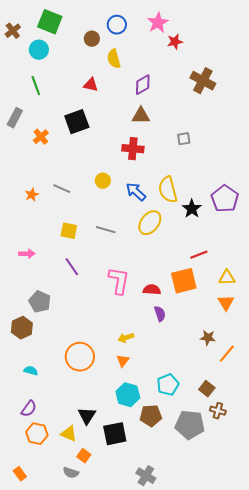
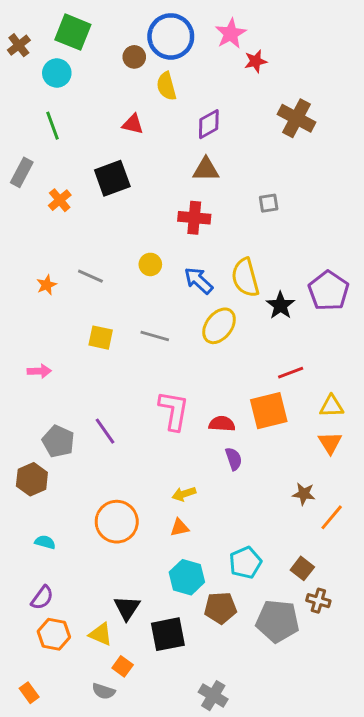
blue circle: (117, 25) -> (171, 36), size x1.6
purple line: (72, 267) -> (105, 431), moved
orange triangle: (123, 361) -> (180, 528), turned 40

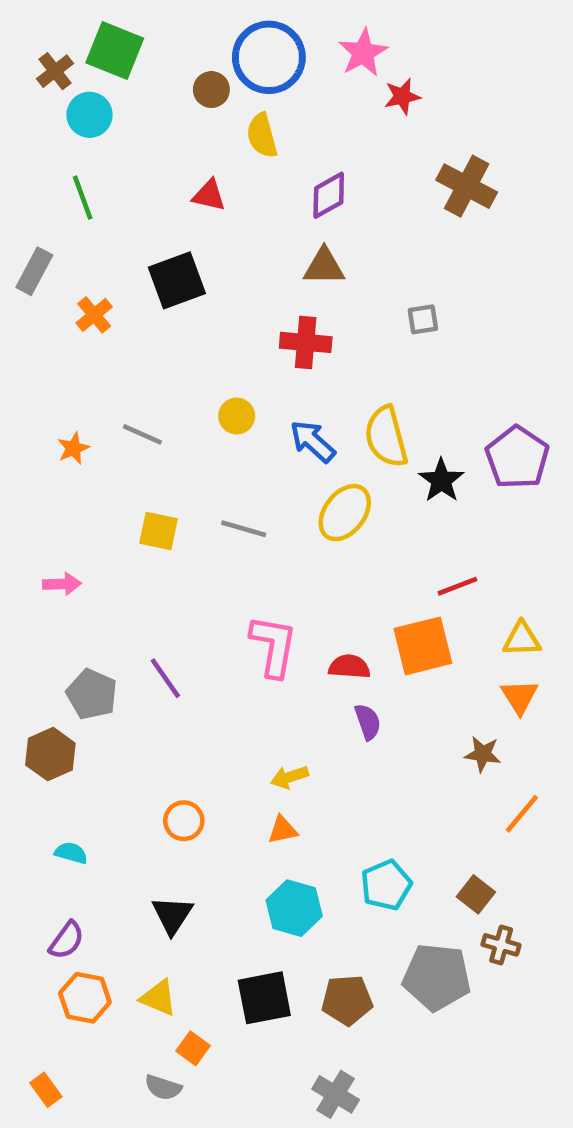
brown cross: (19, 45) -> (55, 71), moved
brown star: (304, 494) -> (483, 754), moved
orange circle: (117, 522) -> (184, 821), size x0.6
black triangle: (127, 608) -> (172, 915), moved
brown pentagon: (220, 608) -> (347, 1000), moved

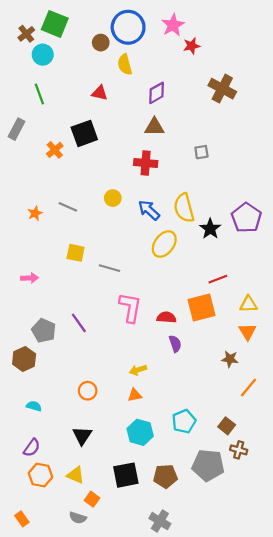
orange cross: (94, 315) -> (55, 150), moved
gray line: (244, 529) -> (109, 268), moved

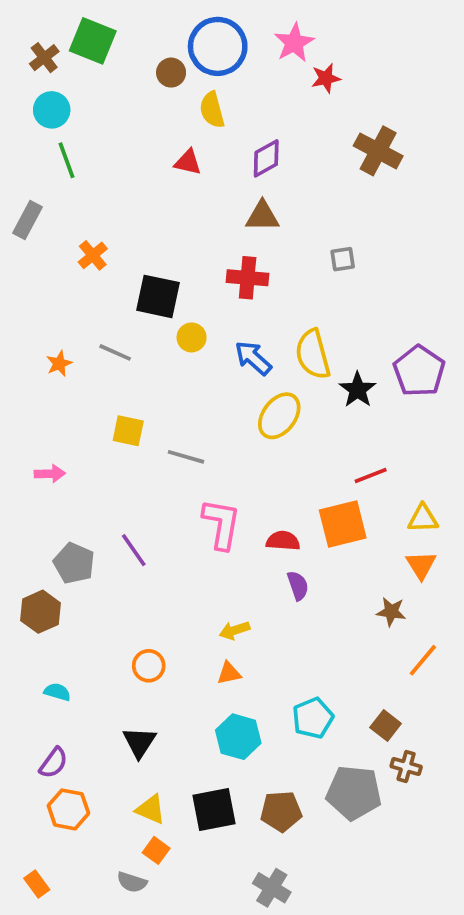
cyan circle: (43, 55) -> (52, 110), moved
red triangle: (100, 93) -> (188, 162), moved
black square: (84, 133) -> (158, 296), moved, turned 32
yellow triangle: (76, 475) -> (151, 809), moved

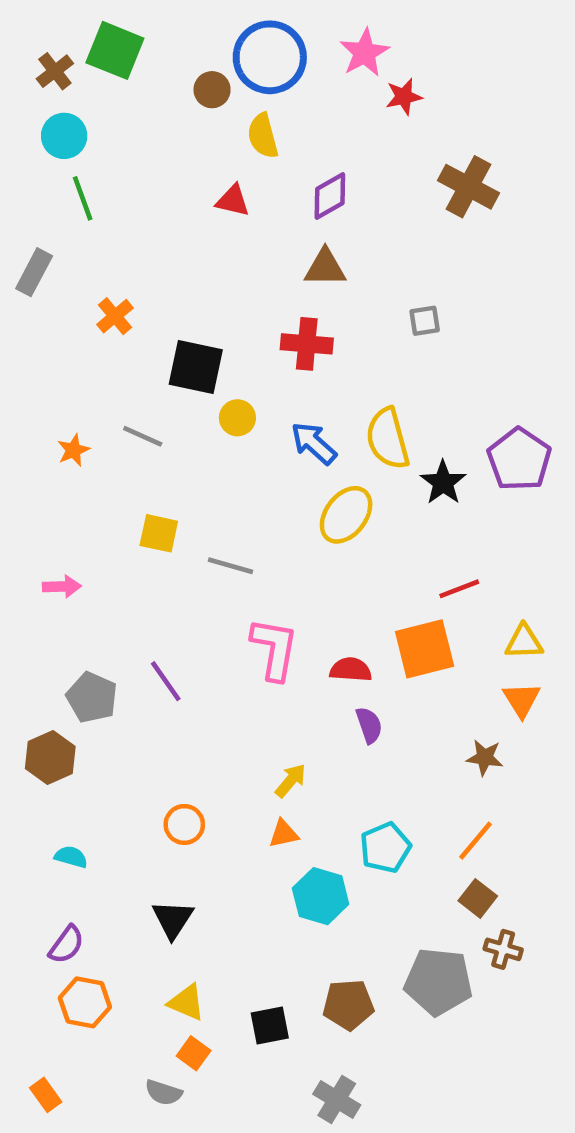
yellow arrow: (234, 630) -> (291, 781), turned 148
orange line: (423, 660) -> (475, 841), moved
cyan pentagon: (313, 718) -> (385, 848), moved
cyan hexagon: (238, 737) -> (321, 896), moved
black square: (214, 809) -> (270, 1026), moved, size x0.7

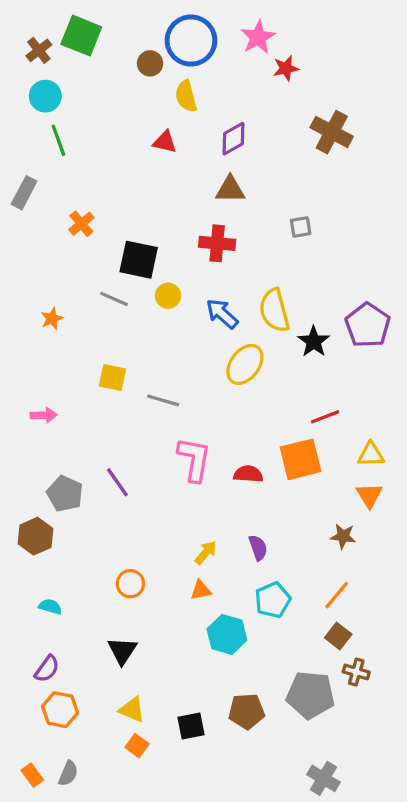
gray line: (143, 436) -> (114, 299), moved
purple semicircle: (369, 725) -> (258, 548), moved
gray semicircle: (163, 1093) -> (68, 773), moved, turned -85
gray cross: (337, 1099) -> (323, 778), moved

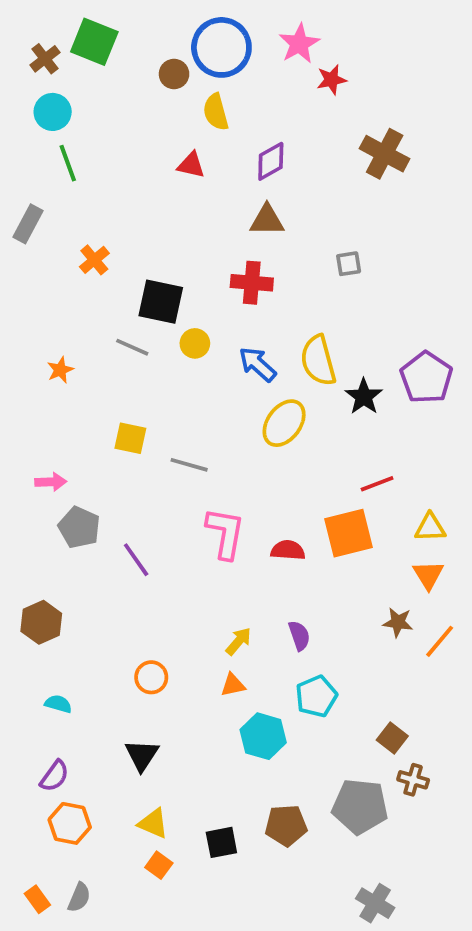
gray pentagon: (65, 494) -> (79, 527), moved
orange line: (337, 595) -> (440, 641), moved

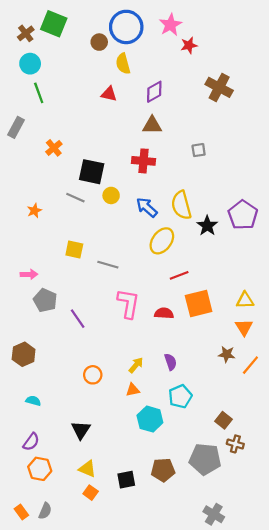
red line: (377, 484) -> (179, 275), moved
orange circle: (151, 677) -> (93, 375), moved

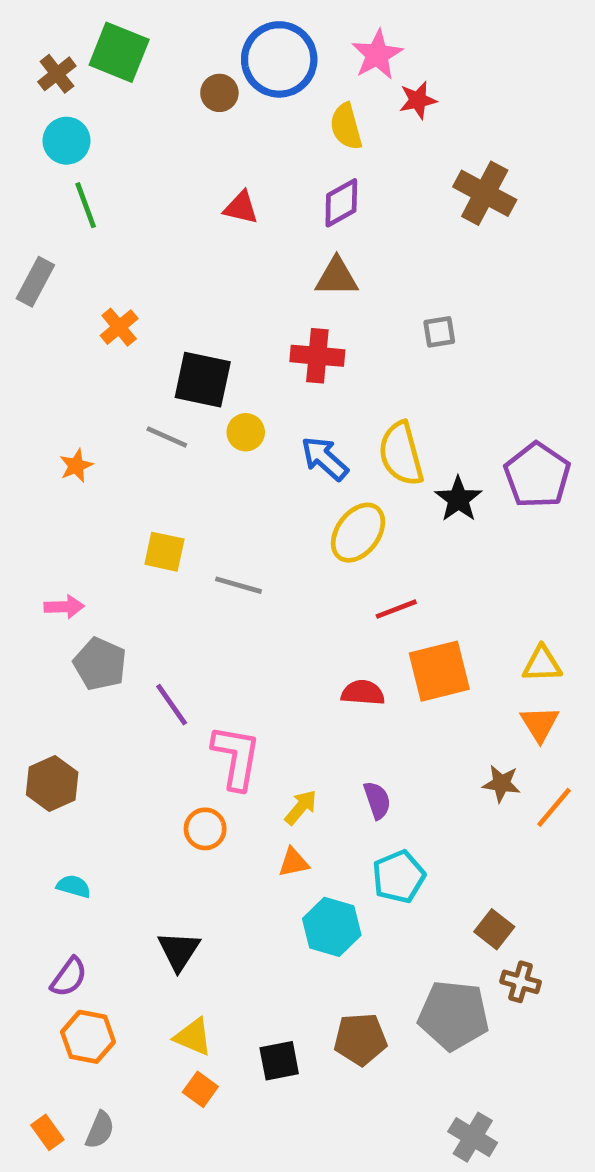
yellow semicircle: (123, 64) -> (346, 126), moved
pink L-shape: (128, 304) -> (236, 757), moved

